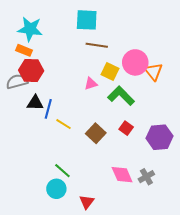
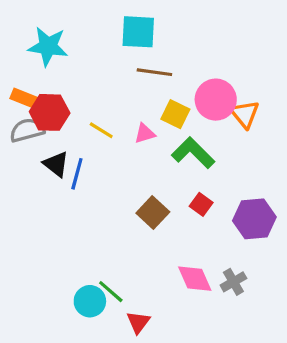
orange rectangle: (24, 50) -> (24, 98), moved
black triangle: (35, 103) -> (56, 164), turned 36
yellow line: (63, 124) -> (101, 130), moved
green line: (62, 171) -> (111, 292), moved

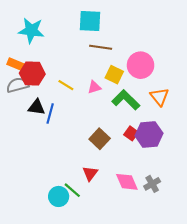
orange triangle: (245, 114) -> (159, 97), moved
black triangle: (56, 164) -> (37, 107), turned -30
purple hexagon: (254, 219) -> (149, 134), moved
red triangle: (138, 322) -> (90, 173), moved

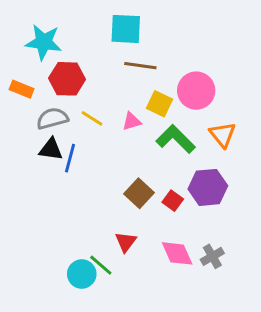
red hexagon: (32, 74) -> (67, 79), moved
gray semicircle: (18, 85) -> (52, 118), moved
red square: (131, 133) -> (173, 201), moved

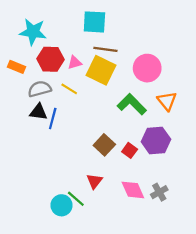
yellow square: (159, 104) -> (101, 70), moved, size x1.5
pink triangle: (132, 121) -> (75, 63), moved

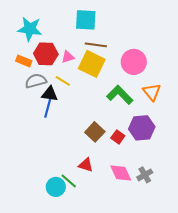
orange rectangle: (16, 67) -> (24, 61), moved
black triangle: (38, 112) -> (50, 94), moved
red triangle: (94, 181) -> (86, 165), turned -49

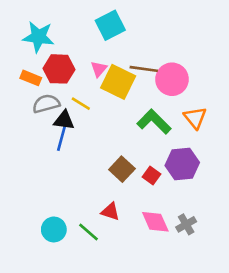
cyan square: (86, 20) -> (110, 25), turned -30
brown line: (96, 45) -> (144, 69), moved
pink triangle: (68, 57) -> (99, 69), moved, turned -32
cyan circle: (56, 187) -> (54, 229), moved

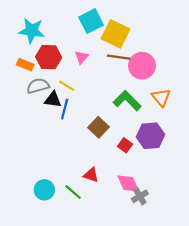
yellow square: (118, 82) -> (115, 34), moved
blue line: (62, 138) -> (65, 109), moved
brown square: (122, 169) -> (98, 127), moved
gray cross: (186, 224) -> (140, 196), moved

